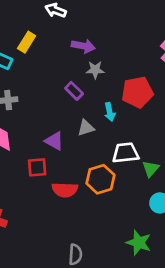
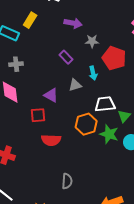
gray star: (95, 70) -> (92, 41), moved
red pentagon: (137, 92) -> (114, 58), turned 30
red semicircle: (65, 190) -> (51, 140), moved
green star: (139, 243) -> (109, 134), moved

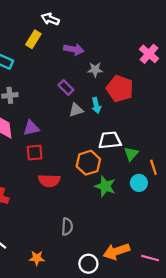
yellow rectangle: (30, 20) -> (33, 39), moved
gray triangle: (75, 85) -> (76, 110), moved
purple triangle: (51, 95) -> (31, 128), moved, turned -42
green star: (109, 134) -> (105, 186), moved

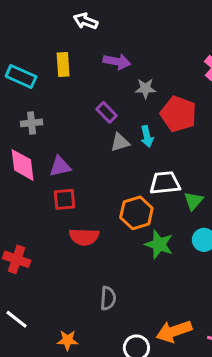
yellow rectangle: (33, 39) -> (63, 65), moved, turned -36

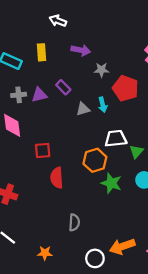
purple rectangle: (106, 112) -> (63, 87), moved
purple triangle: (60, 166) -> (39, 95), moved
red semicircle: (84, 237) -> (57, 178), turned 84

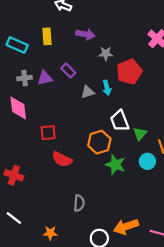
red pentagon: (125, 88) -> (129, 72), turned 30
white trapezoid: (116, 138) -> (120, 121), turned -105
red semicircle: (57, 178) -> (62, 159), turned -60

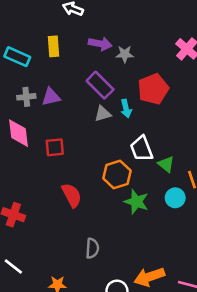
gray star: (106, 54) -> (125, 54), moved
purple rectangle: (68, 71) -> (100, 85), moved, size x1.5
red square: (48, 133) -> (55, 147), moved
green triangle: (140, 134) -> (166, 164), turned -32
red semicircle: (62, 159) -> (72, 195), turned -144

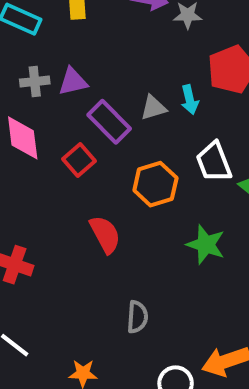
purple rectangle: (100, 85) -> (109, 122), moved
red square: (55, 147) -> (79, 160), turned -36
orange hexagon: (117, 175) -> (155, 184), moved

